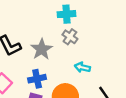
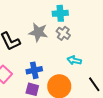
gray star: (42, 49) -> (38, 32), moved, turned -30

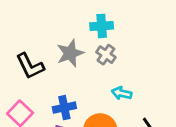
gray star: (38, 32) -> (70, 53), turned -30

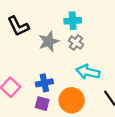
black L-shape: (30, 66) -> (18, 26), moved
cyan arrow: (122, 93) -> (88, 72), size x1.5

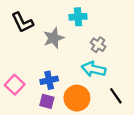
gray cross: (76, 43) -> (98, 45), moved

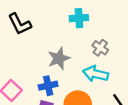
gray star: (54, 38) -> (59, 58), moved

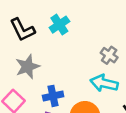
cyan cross: (79, 18) -> (59, 25), moved, turned -30
gray star: (59, 58) -> (28, 67), moved

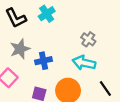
blue cross: (53, 96) -> (43, 61), moved

